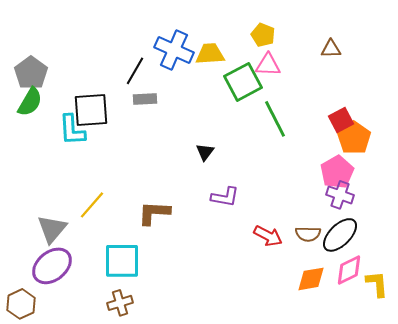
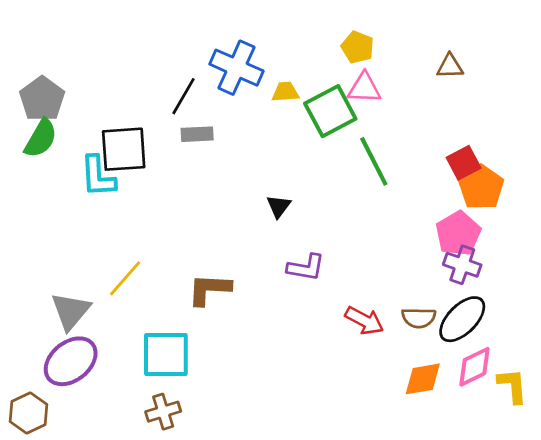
yellow trapezoid: (210, 54) -> (285, 92), moved, size x0.7

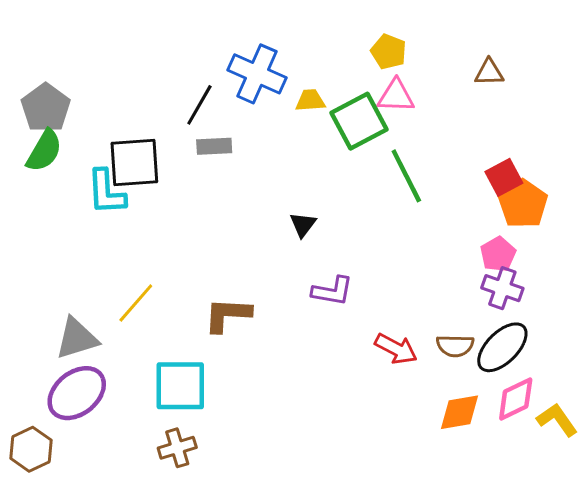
pink pentagon: (458, 233) -> (498, 254), size x0.7
gray triangle: (71, 311) -> (77, 338), turned 33
yellow L-shape: (513, 386) -> (557, 420), turned -30

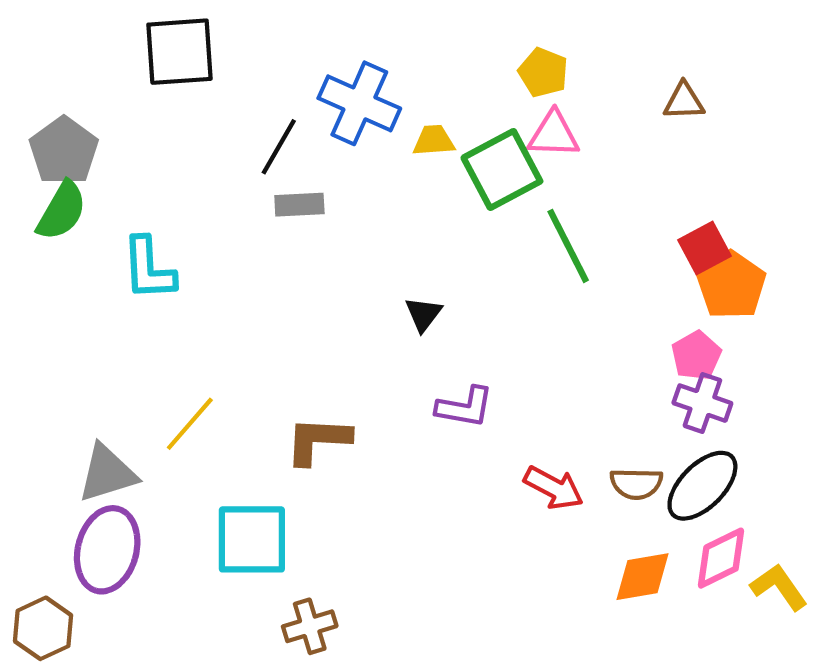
black square: (134, 163) -> (180, 52), moved
purple ellipse: (77, 393) -> (107, 550), turned -36
brown cross: (177, 448) -> (310, 626), moved

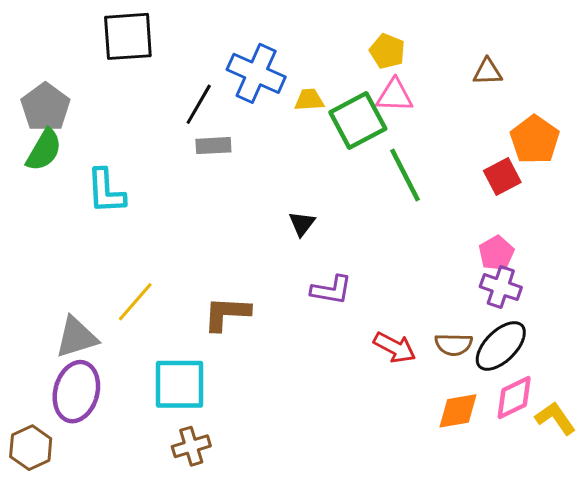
orange pentagon: (731, 285) -> (535, 140), moved
brown cross: (310, 626) -> (191, 446), moved

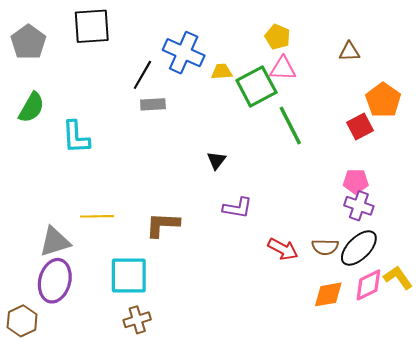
gray pentagon: (45, 107) -> (28, 42), moved
pink pentagon: (496, 253) -> (356, 181), turned 30
yellow line: (135, 302) -> (97, 216), turned 48
yellow L-shape: (555, 418) -> (398, 278), moved

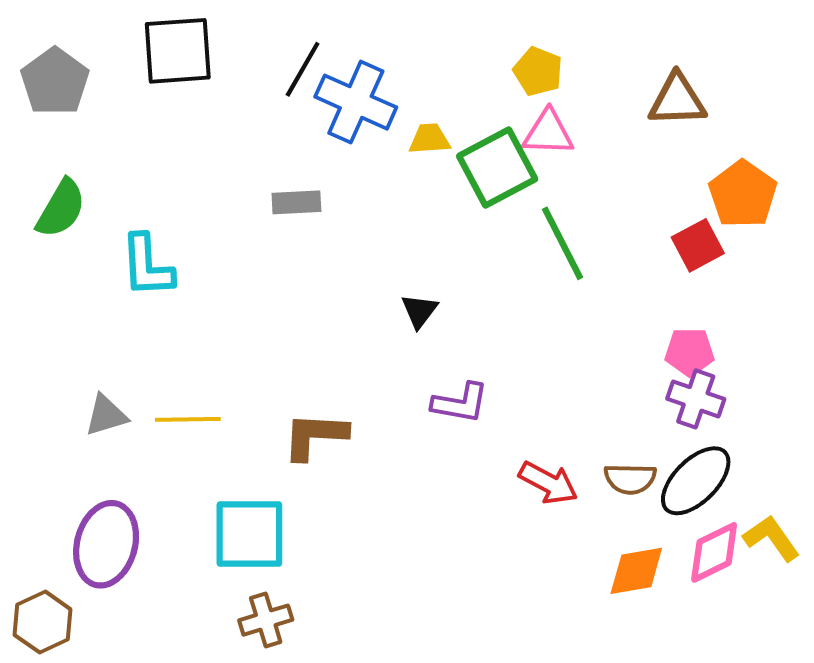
brown triangle: (349, 52) -> (677, 100), size x1.4
black line: (142, 75) -> (303, 69), moved
gray triangle: (55, 242) -> (106, 415), moved, size x0.7

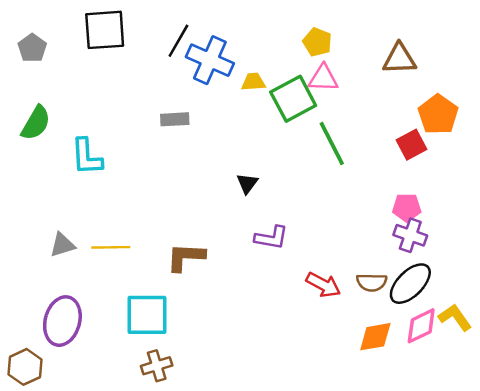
gray pentagon: (55, 82) -> (32, 48), size x0.7

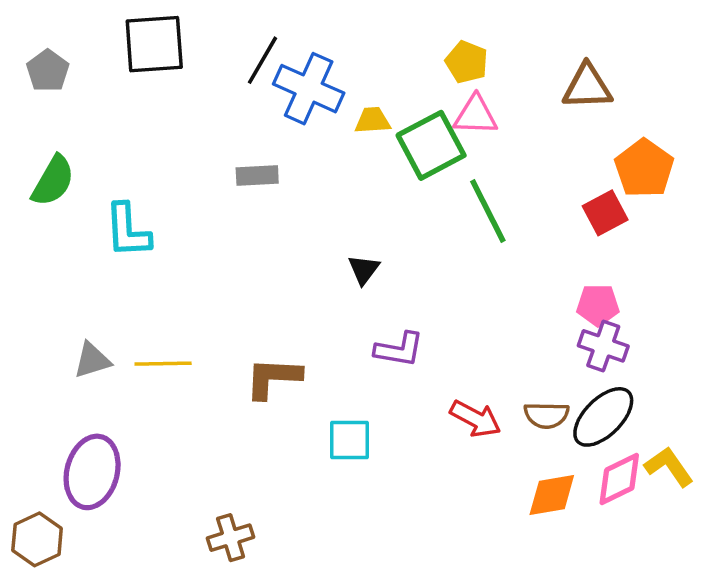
cyan square: (147, 315) -> (349, 440), moved, size x0.7

